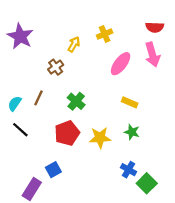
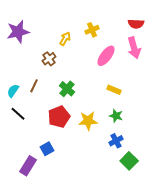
purple star: (20, 36) -> (18, 32), turned 30
blue cross: (129, 170) -> (116, 141), moved, turned 32

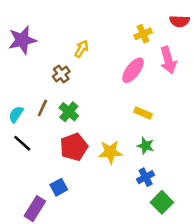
red semicircle: (136, 24) -> (180, 21), moved
yellow cross: (92, 30) -> (143, 34), moved
green cross: (67, 89) -> (69, 112), moved

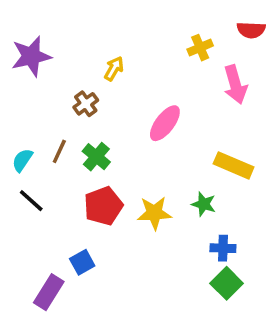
pink ellipse: (133, 70) -> (165, 123), moved
yellow rectangle: (143, 113) -> (234, 165), moved, size x1.5
blue cross: (146, 177) -> (223, 248), moved, turned 30

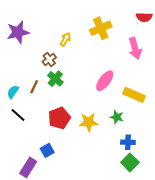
yellow cross: (200, 48) -> (101, 28), moved, size x1.5
pink ellipse: (165, 123) -> (105, 81), moved
green cross: (96, 157) -> (55, 79), moved

